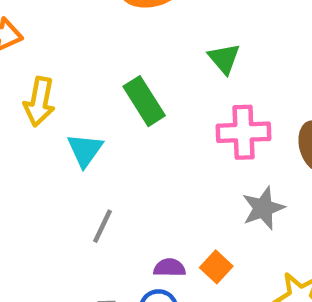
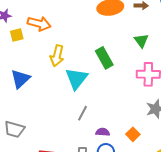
cyan triangle: (85, 150) -> (76, 79), size x1.4
purple semicircle: (170, 268) -> (103, 132), moved

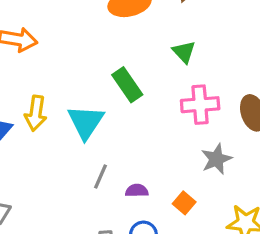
yellow arrow: (57, 56) -> (36, 113), moved
purple semicircle: (103, 132) -> (137, 191), moved

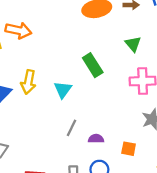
cyan triangle: (86, 122) -> (63, 90), size x0.7
orange square: (184, 203) -> (129, 149), turned -32

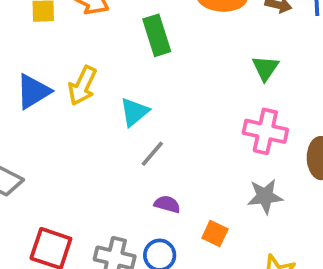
green rectangle: (93, 65) -> (157, 35), moved
gray line: (71, 128) -> (152, 154), moved

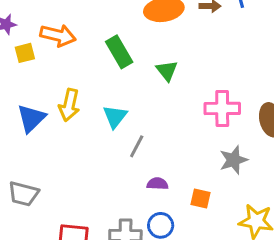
green triangle: (265, 68) -> (167, 71), moved

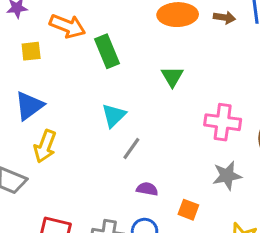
green rectangle: (119, 52) -> (107, 51), moved
yellow square: (25, 53) -> (31, 51), moved
yellow arrow: (69, 105) -> (45, 146), moved

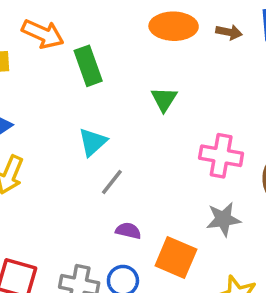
orange square: (188, 210) -> (176, 257), size x1.6

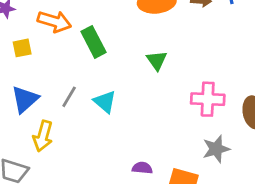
cyan triangle: (93, 142) -> (105, 102), turned -30
gray line: (112, 182) -> (69, 97), moved

